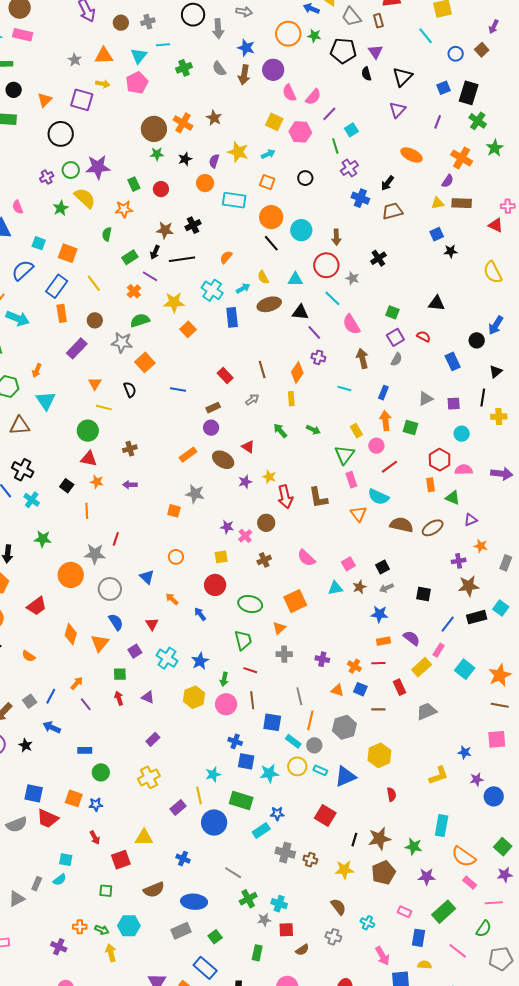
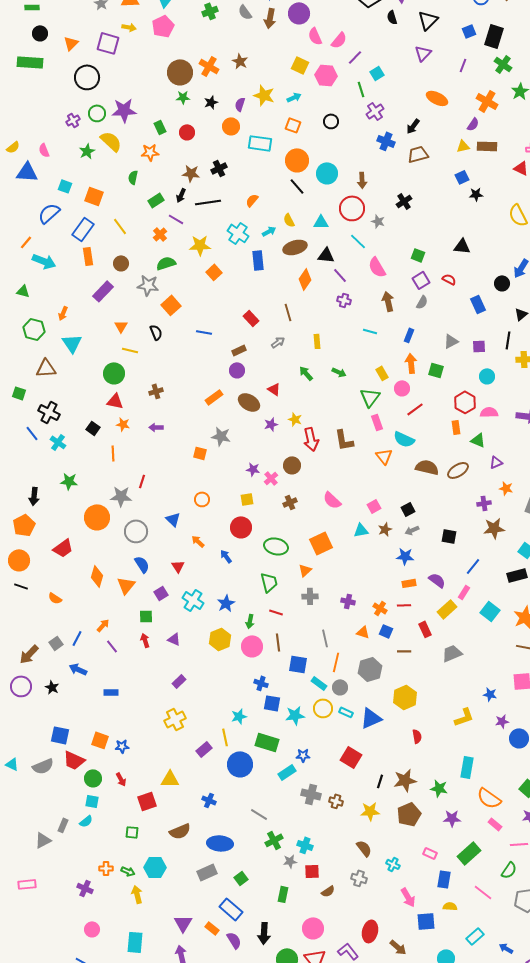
orange diamond: (297, 372) -> (305, 279), moved
black rectangle: (477, 617) -> (517, 575), moved
green circle: (101, 772) -> (93, 778), moved

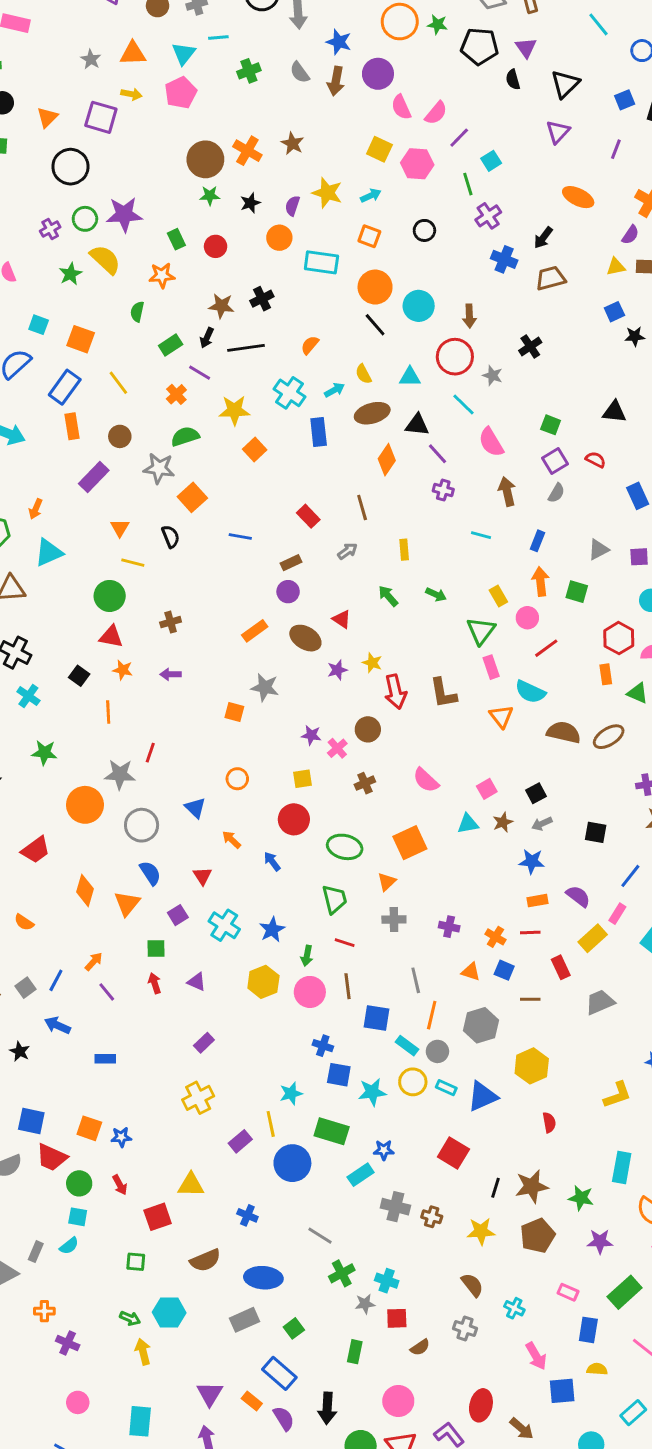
cyan triangle: (72, 343) -> (49, 552), turned 40
orange cross: (106, 868) -> (44, 1311), moved

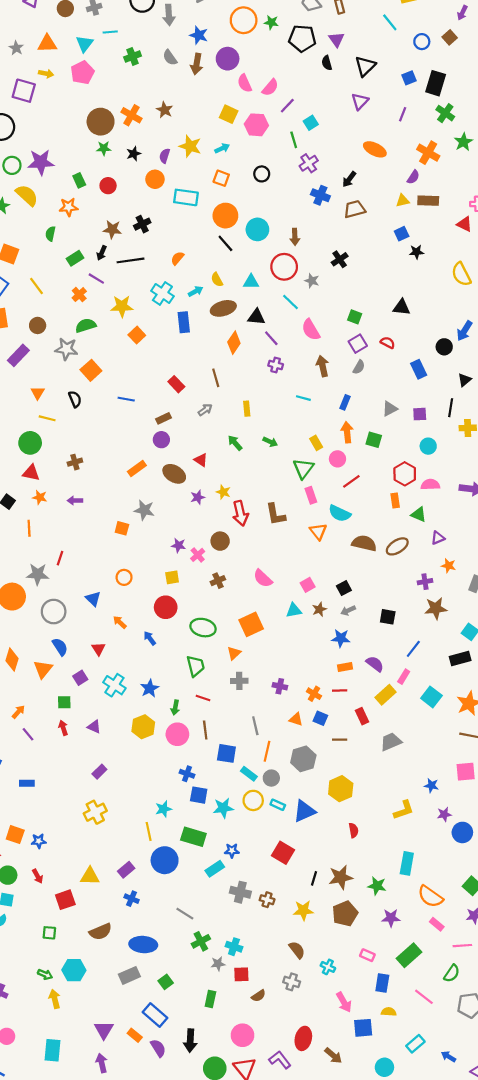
purple rectangle: (240, 1141) -> (126, 870), moved

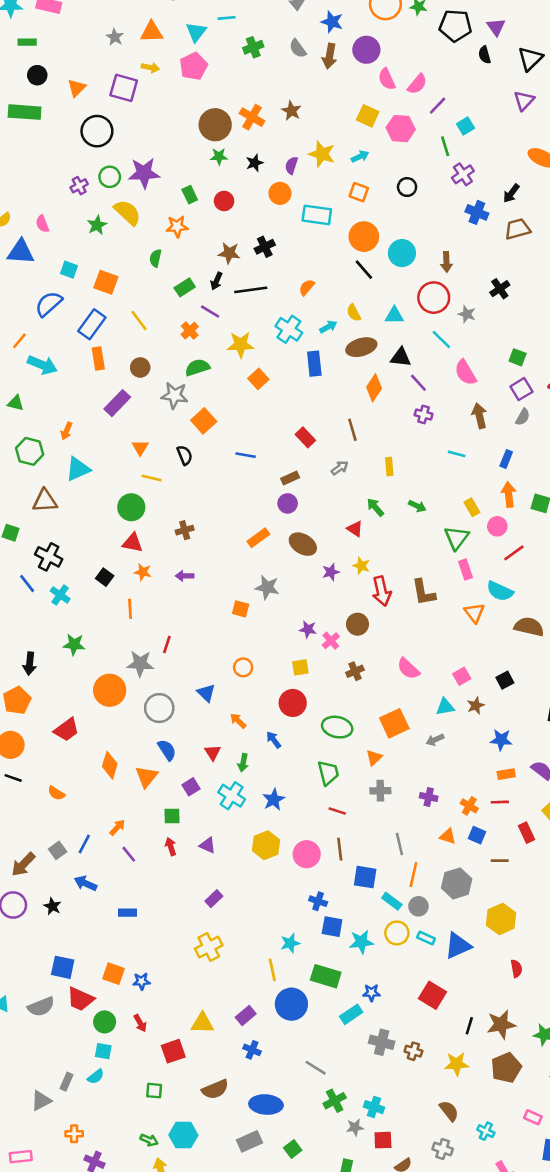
red triangle: (201, 460) -> (355, 529), moved
gray arrow: (348, 610) -> (435, 740), moved
green arrow: (175, 708) -> (243, 763), moved

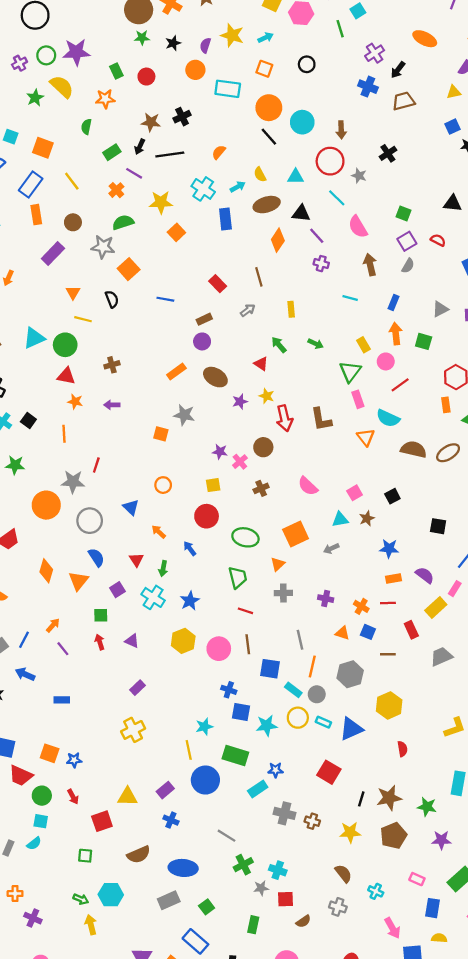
purple cross: (463, 174) -> (375, 53), moved
cyan triangle: (78, 469) -> (34, 338), moved
black square: (105, 577) -> (28, 420), moved

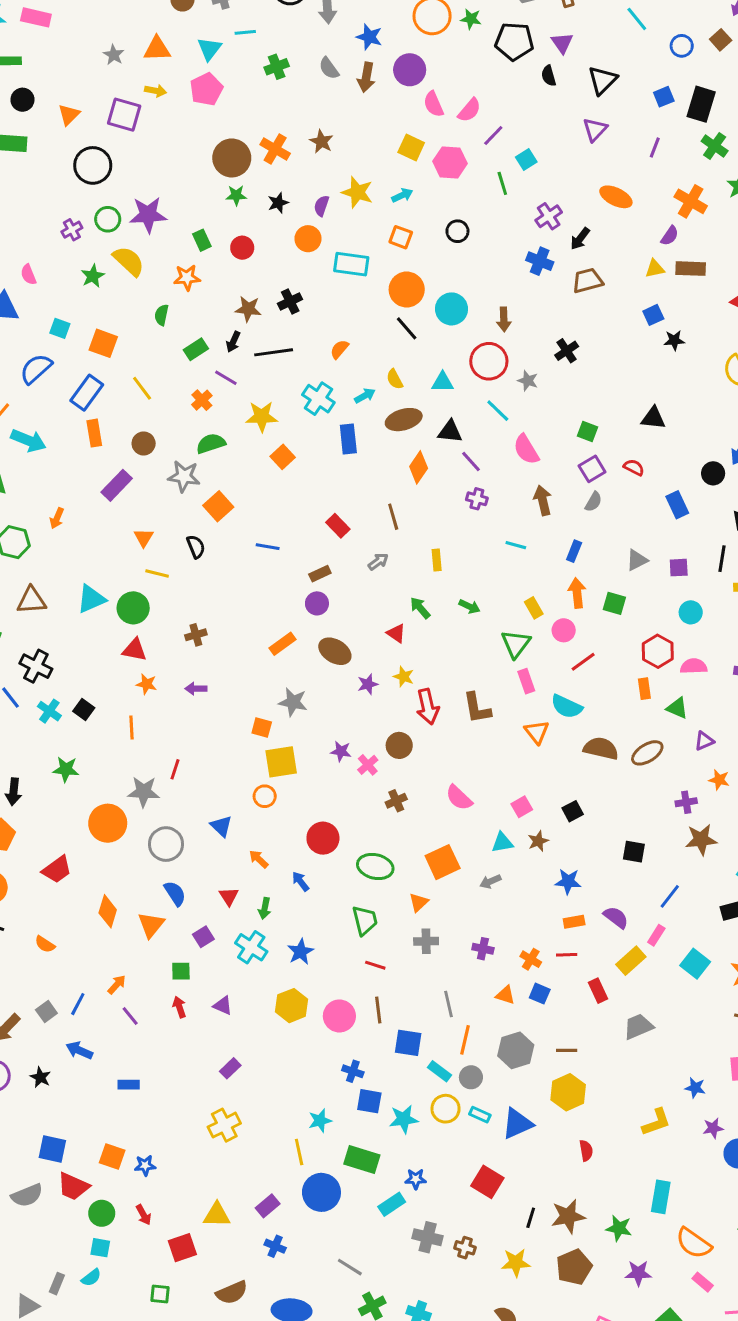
yellow square: (213, 485) -> (281, 762), moved, size x1.6
brown line: (388, 654) -> (567, 1050), moved

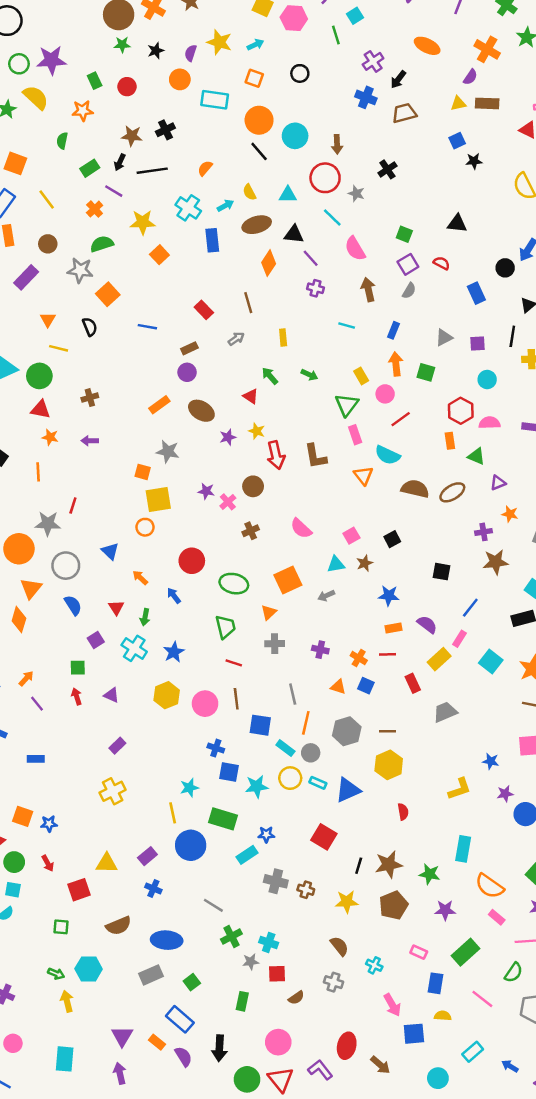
orange triangle: (151, 925) -> (31, 588), moved

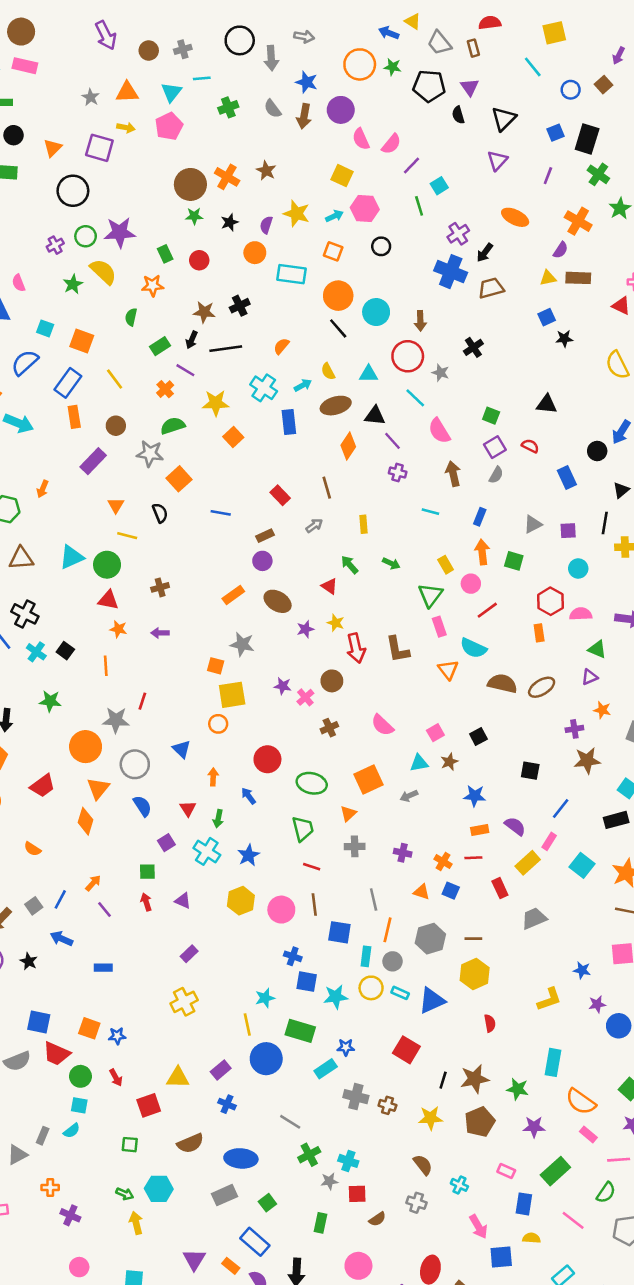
pink hexagon: (294, 18) -> (365, 208), moved
blue cross: (366, 97) -> (451, 272), size x1.4
green triangle: (476, 456) -> (597, 649), moved
orange arrow: (140, 578) -> (213, 777), turned 49
cyan rectangle: (285, 748) -> (366, 956), turned 60

